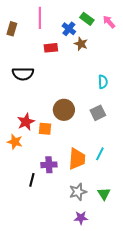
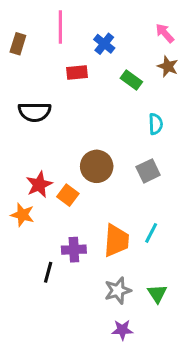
green rectangle: (87, 19) -> (131, 80), moved
brown star: (81, 44) -> (168, 66), moved
orange square: (45, 129) -> (68, 195), turned 32

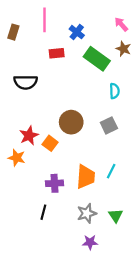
green rectangle: (131, 80) -> (97, 59), size x1.6
black line: (48, 272) -> (43, 212), moved

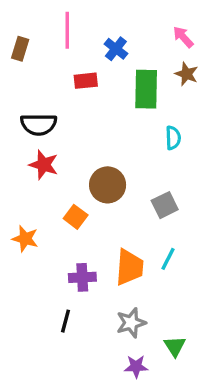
green rectangle: (97, 59) -> (146, 89), turned 55
gray square: (109, 125) -> (165, 205), moved
red star: (29, 135) -> (44, 165), moved, turned -30
green triangle: (116, 216) -> (175, 346), moved

